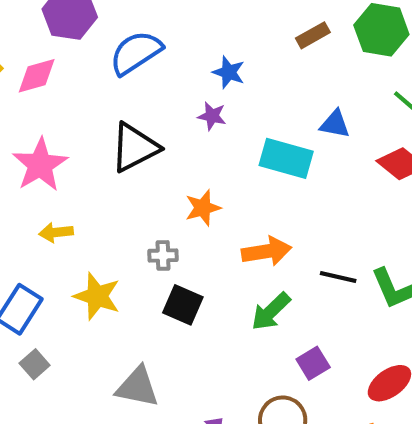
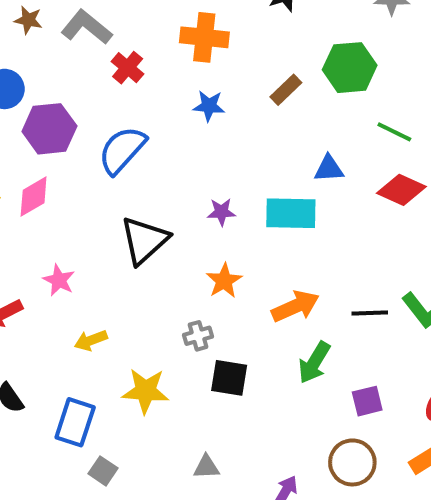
blue star: (229, 72) -> (209, 106), moved
purple star: (212, 116) -> (221, 212), moved
pink star: (40, 165) -> (59, 280), size x0.6
purple square: (313, 363) -> (367, 401), turned 32
gray triangle: (138, 387) -> (206, 467), size x0.6

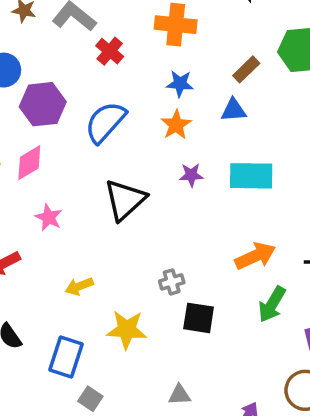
blue triangle: (329, 169) -> (233, 110), moved
pink star: (59, 280) -> (49, 217), moved
orange star: (224, 281) -> (176, 125), moved

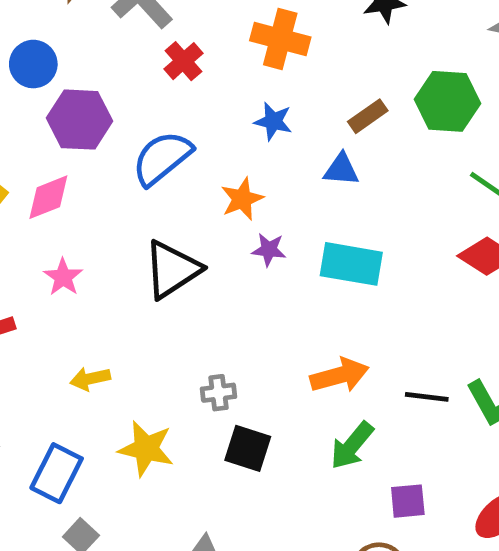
orange star: (176, 125) -> (242, 199), moved

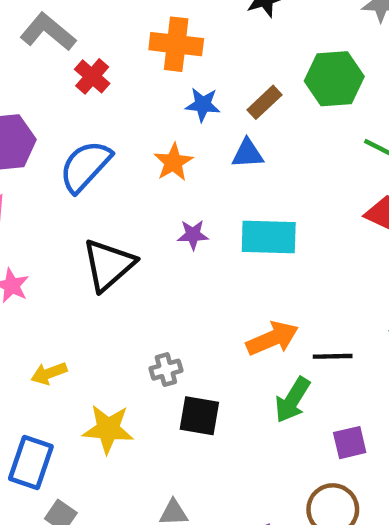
blue star: (273, 121) -> (203, 105), moved
orange star: (242, 199) -> (173, 162), moved
black line: (427, 397) -> (333, 356), moved

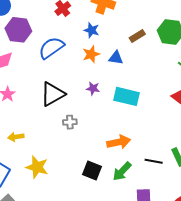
blue star: (203, 105) -> (92, 30), moved
blue triangle: (248, 154) -> (116, 58), moved
black line: (333, 356) -> (154, 161), moved
gray cross: (166, 370) -> (70, 122), moved
black square: (199, 416) -> (92, 171), moved

